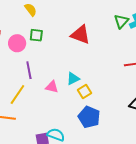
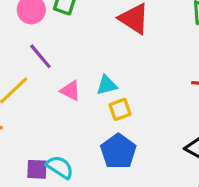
purple line: (29, 70) -> (40, 56), turned -42

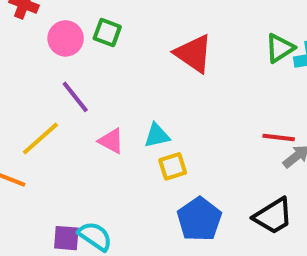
blue pentagon: (118, 151) -> (199, 219), moved

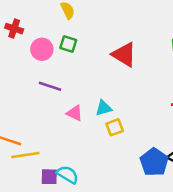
purple line: (75, 97) -> (50, 86), turned -30
yellow line: (40, 138) -> (25, 155), moved, turned 36
blue pentagon: (199, 219) -> (154, 162), moved

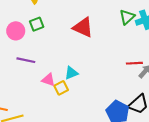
green square: (68, 44) -> (37, 24), turned -32
yellow square: (115, 127) -> (61, 88), moved

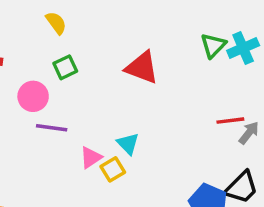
pink circle: (16, 31) -> (33, 96), moved
cyan triangle: (71, 73) -> (128, 144), turned -48
pink triangle: (48, 80) -> (91, 157), turned -48

